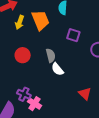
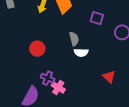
red circle: (23, 55) -> (37, 49), moved
white semicircle: (57, 69) -> (81, 53), turned -48

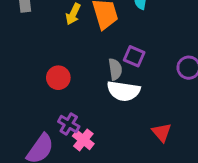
purple square: (97, 18) -> (134, 56), moved
white semicircle: (81, 53) -> (124, 91), size x1.5

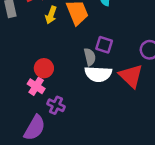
red triangle: (162, 132) -> (131, 76), moved, size x1.5
pink cross: (83, 140) -> (36, 86), moved

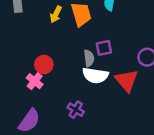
purple square: (104, 45) -> (104, 48), turned -35
purple cross: (56, 105) -> (76, 110), moved

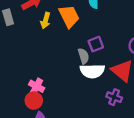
red circle: (44, 65) -> (34, 100), moved
purple cross: (76, 110) -> (114, 97), moved

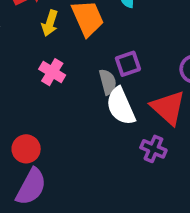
white semicircle: (92, 71) -> (121, 106), turned 65
pink cross: (37, 86) -> (52, 72), moved

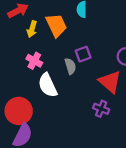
white semicircle: (121, 106) -> (48, 85), moved
red circle: (26, 149) -> (19, 111), size x1.5

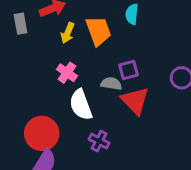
gray semicircle: (70, 66) -> (111, 84), turned -70
red triangle: (110, 82) -> (135, 101), moved
purple cross: (101, 109) -> (99, 141), moved

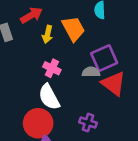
purple square: (129, 70) -> (104, 58), size x1.5
white semicircle: (81, 105) -> (49, 97), moved

